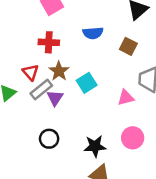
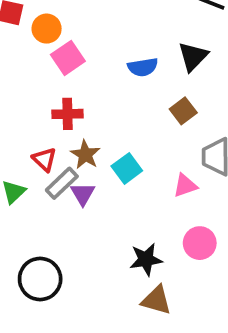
blue semicircle: (93, 33) -> (143, 67), moved
brown square: (128, 46) -> (183, 111), turned 30
black circle: (49, 139) -> (40, 279), moved, size x1.5

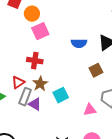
red triangle: (44, 159) -> (18, 82), turned 32
gray rectangle: (62, 183) -> (25, 97), turned -36
purple triangle: (83, 194) -> (35, 104), turned -40

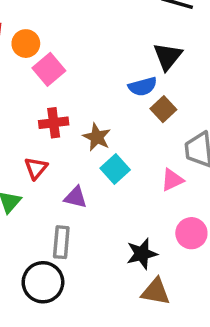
blue semicircle: (79, 43) -> (143, 86), moved
brown star: (40, 84) -> (97, 137), moved
gray rectangle: (25, 97) -> (61, 242), moved

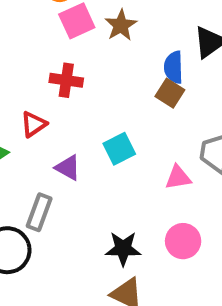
blue semicircle: (143, 86) -> (174, 67), turned 88
brown square: (163, 109) -> (170, 93), moved, turned -30
brown star: (97, 137) -> (121, 25), moved

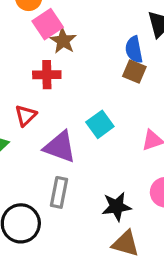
brown star: (121, 25) -> (63, 41), moved
purple triangle: (68, 168) -> (60, 147), size x1.5
gray rectangle: (39, 212) -> (59, 192), moved

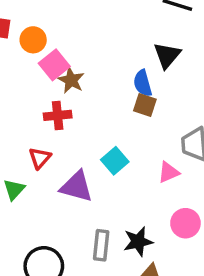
gray rectangle: (59, 192) -> (101, 245), moved

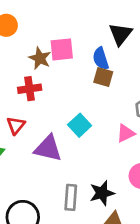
pink square: (54, 65) -> (62, 49), moved, turned 35

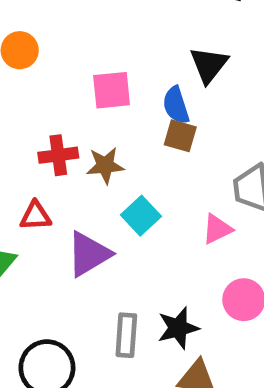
brown star: (40, 58) -> (105, 165), moved, turned -30
red triangle: (16, 125) -> (35, 216), turned 48
purple triangle: (48, 148) -> (89, 254), turned -44

